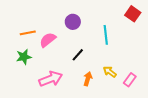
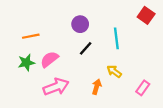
pink semicircle: (48, 40) -> (49, 59), moved
black line: (78, 55) -> (86, 48), moved
yellow arrow: (110, 72) -> (114, 71), moved

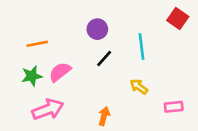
pink arrow: (56, 87) -> (48, 109), moved
orange arrow: (97, 87) -> (104, 116), moved
pink rectangle: (143, 88) -> (174, 107), turned 48

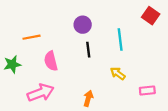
black line: (104, 59) -> (88, 50), turned -49
pink semicircle: (60, 72) -> (51, 61), turned -66
green star: (32, 76) -> (12, 64), moved

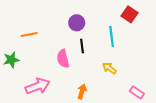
red square: (151, 16) -> (129, 14), moved
pink semicircle: (51, 61) -> (63, 59), moved
pink rectangle: (147, 90) -> (137, 92), moved, turned 40

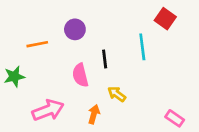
purple circle: (77, 23) -> (75, 29), moved
yellow arrow: (109, 68) -> (117, 94), moved
orange arrow: (82, 91) -> (94, 114), moved

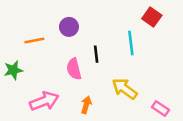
yellow arrow: (117, 94) -> (125, 89), moved, size x1.5

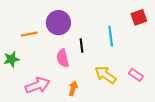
red square: (152, 17) -> (139, 17), moved, turned 35
purple circle: (69, 27) -> (58, 23), size x1.5
pink rectangle: (160, 109) -> (136, 75), moved

